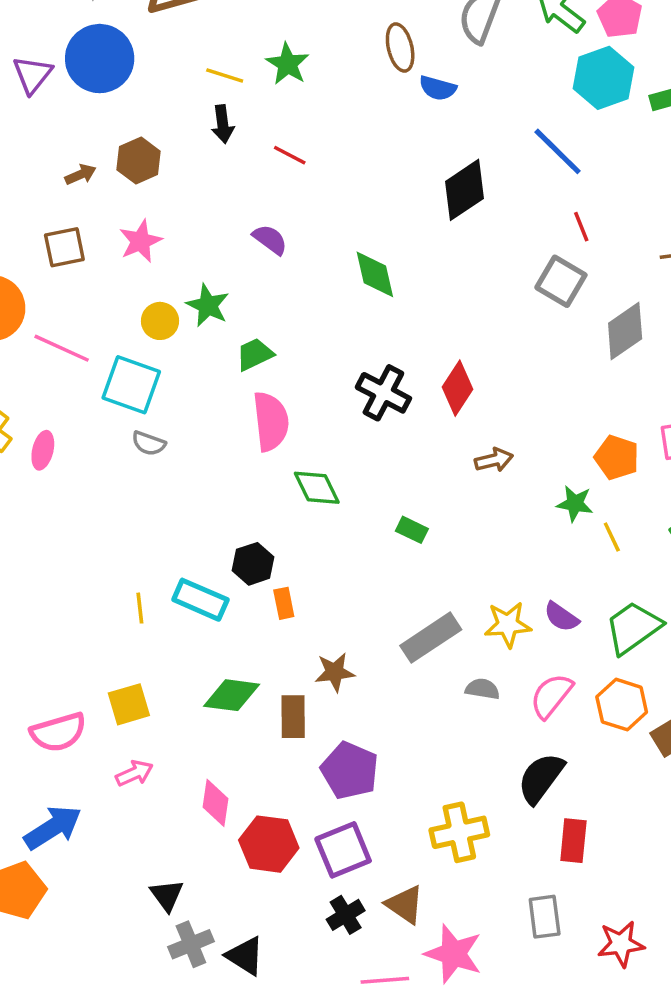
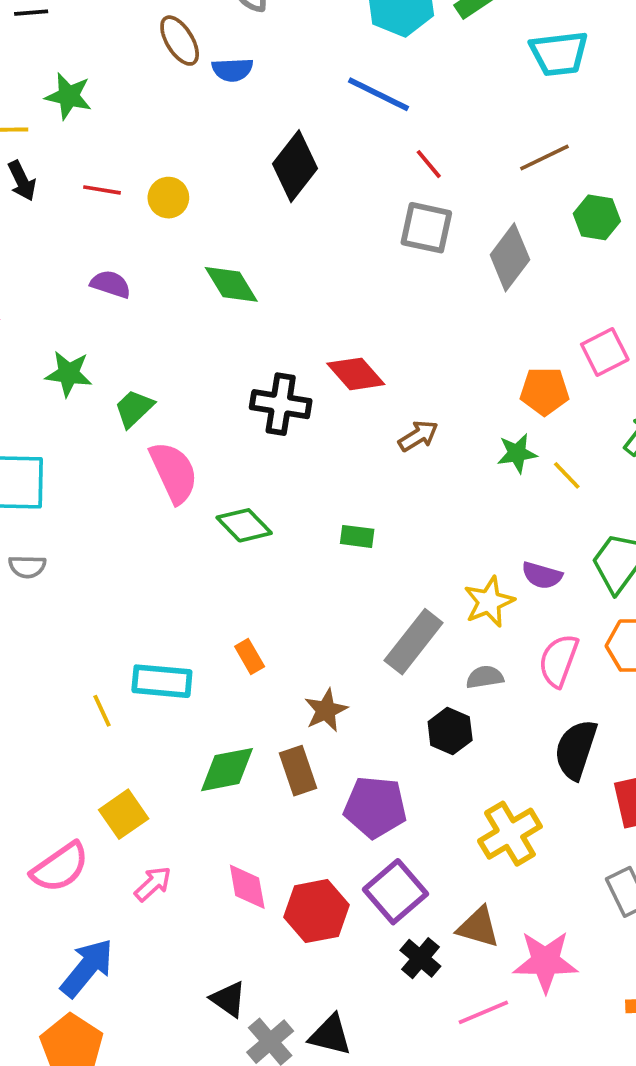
yellow circle: (160, 321) -> (168, 198), moved
red diamond: (458, 388) -> (356, 374), turned -56
gray semicircle: (149, 443) -> (27, 567), moved
black hexagon: (253, 564) -> (450, 731), moved

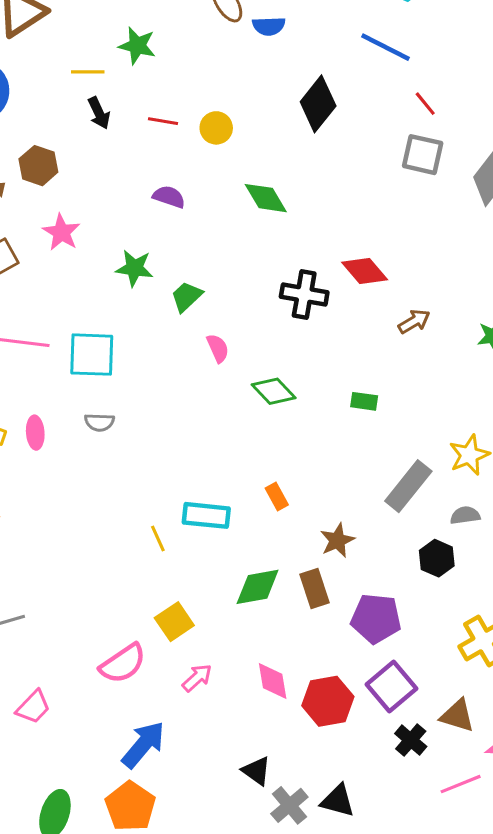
pink semicircle: (174, 472) -> (218, 348), size x0.6

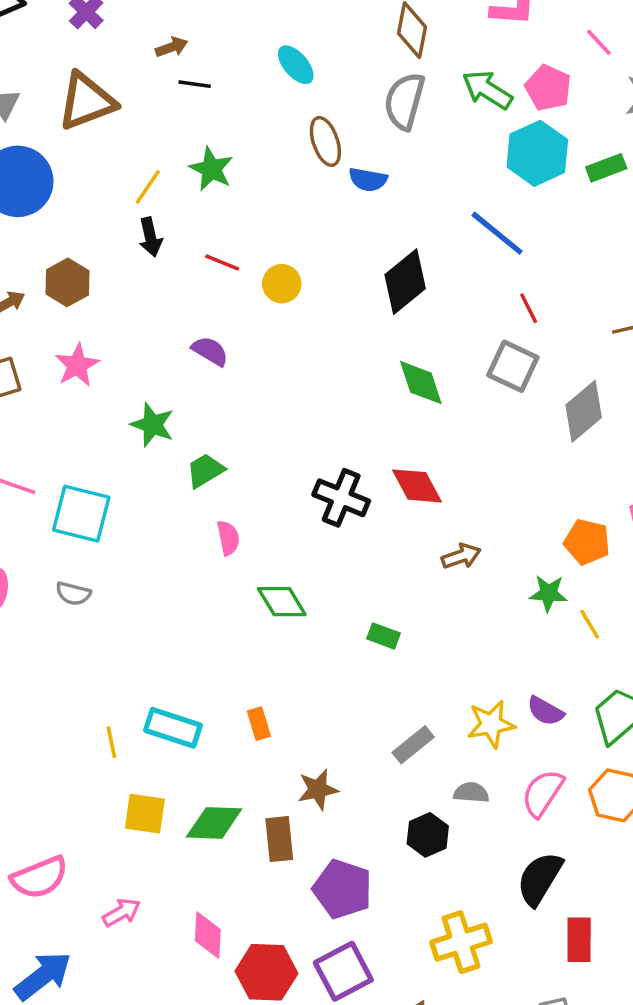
yellow line: (88, 72) -> (148, 187), turned -68
green diamond: (266, 198) -> (421, 383), moved
gray rectangle: (408, 486) -> (413, 745), size x0.7
yellow square: (174, 622) -> (145, 814), moved, turned 30

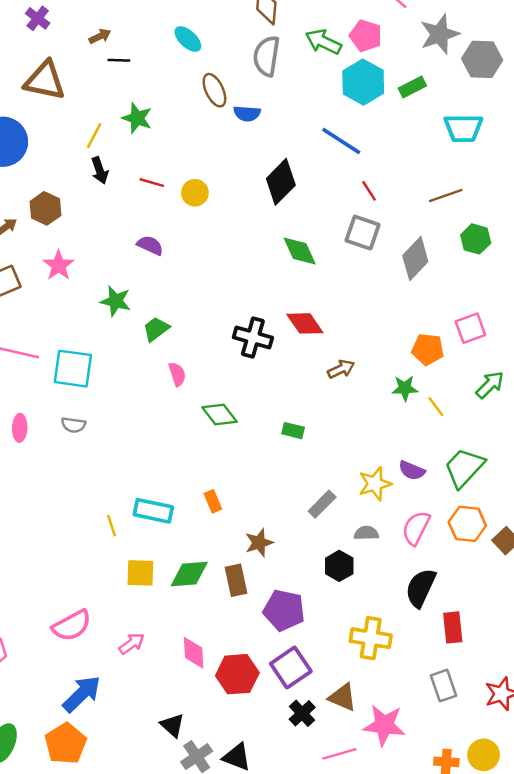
brown triangle: (86, 101) -> (45, 81), turned 39
yellow cross: (461, 942) -> (371, 638), turned 33

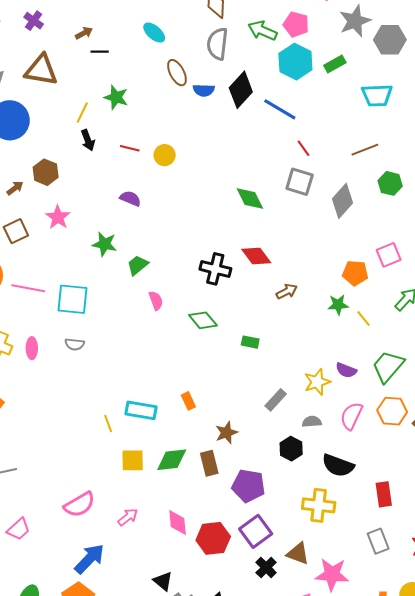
black diamond: (281, 182) -> (241, 90), moved
green diamond: (219, 414) -> (203, 320), moved
black semicircle: (421, 588) -> (338, 465), moved, turned -92

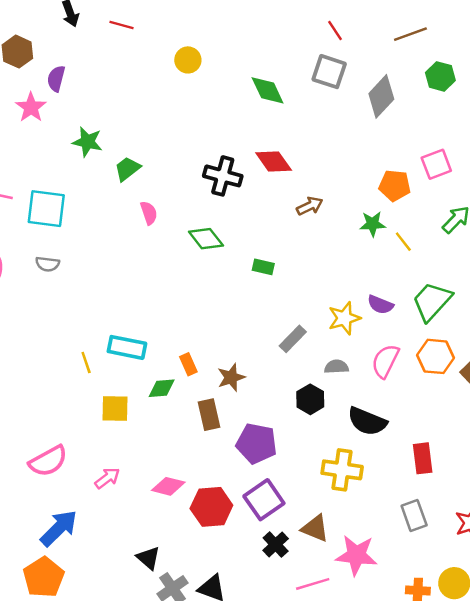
yellow circle: (165, 155) -> (188, 60), moved
purple semicircle: (130, 198) -> (56, 79), moved, turned -100
orange rectangle: (188, 401) -> (188, 364), moved
green diamond: (172, 460) -> (162, 388), moved, size x0.7
pink diamond: (178, 522) -> (168, 486), turned -72

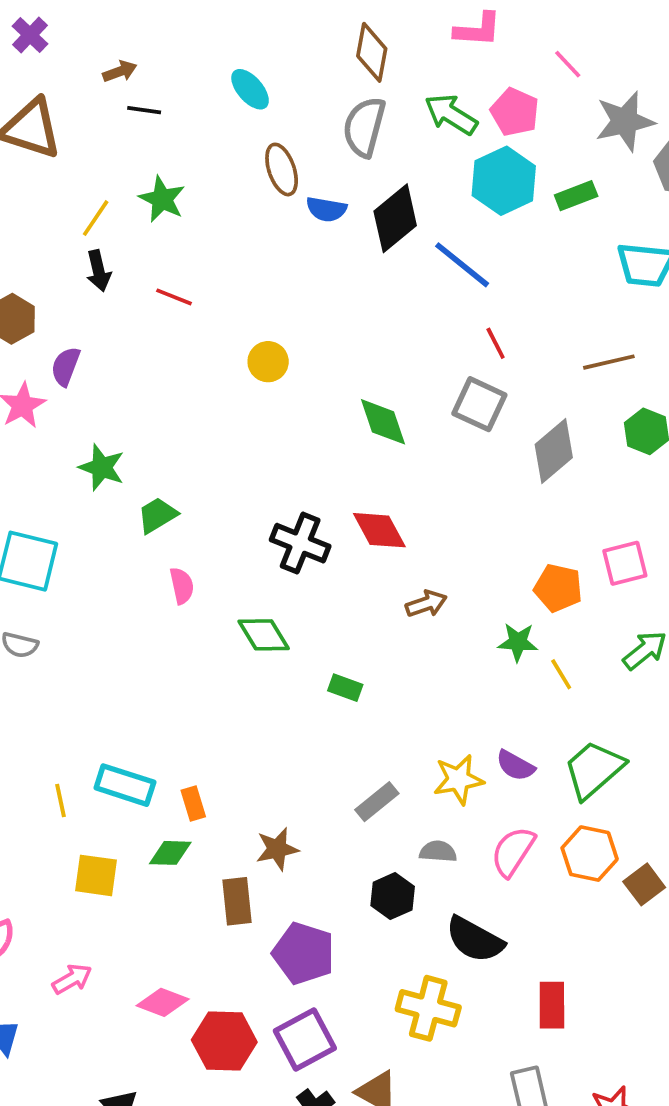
orange rectangle: (188, 364) -> (193, 804), moved

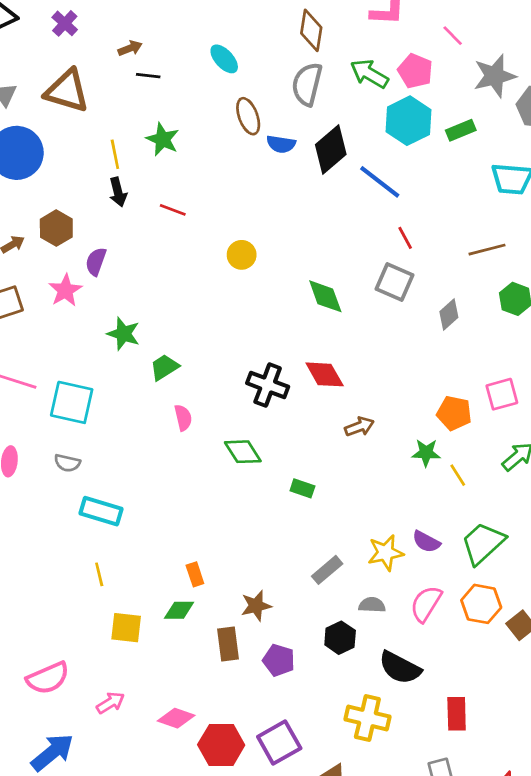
yellow line: (96, 218) -> (115, 154), turned -44
gray diamond: (554, 451) -> (449, 315), size x0.7
cyan rectangle: (125, 785) -> (101, 511), moved
purple pentagon: (304, 953) -> (279, 660), moved, size x0.7

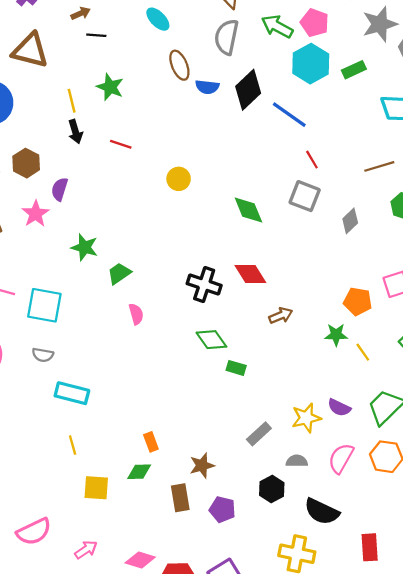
green diamond: (243, 452) -> (211, 340), moved

